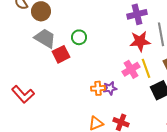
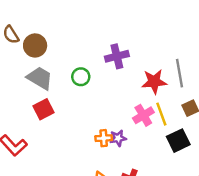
purple cross: (137, 14) -> (117, 56), moved
red square: (61, 54) -> (43, 109), moved

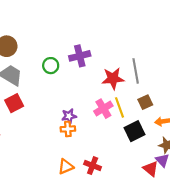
green circle: (81, 77) -> (51, 66), moved
purple star: (118, 138) -> (69, 116), moved

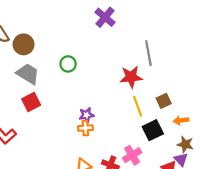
purple cross: (80, 56) -> (105, 17), moved, turned -36
gray line: (136, 71) -> (148, 53), moved
pink cross: (103, 109) -> (132, 155), moved

